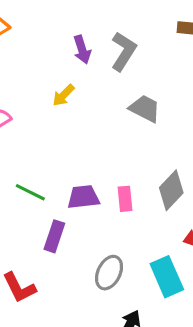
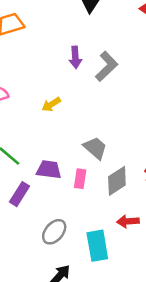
yellow arrow: (63, 95) -> (51, 104), moved
gray trapezoid: (145, 108) -> (95, 148), moved

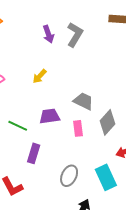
purple trapezoid: (49, 170) -> (50, 116), moved

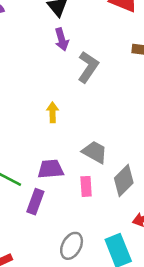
purple arrow: (48, 34) -> (62, 39), moved
yellow arrow: (40, 76) -> (53, 112), moved, turned 133
purple rectangle: (34, 153) -> (35, 202), moved

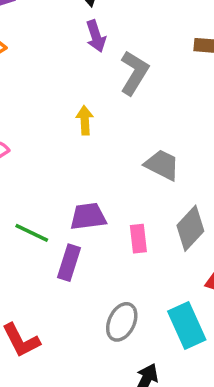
yellow arrow: (53, 112) -> (85, 120), moved
gray trapezoid: (95, 152) -> (162, 165), moved

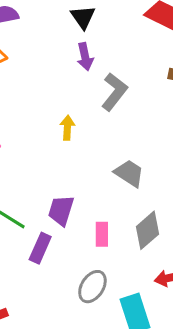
purple trapezoid: (88, 216) -> (61, 210), turned -72
gray ellipse: (122, 322) -> (92, 287), moved

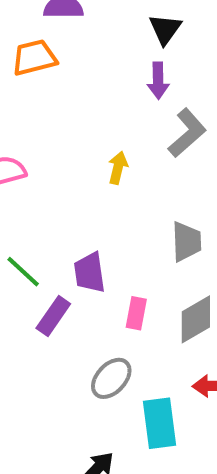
gray trapezoid: (129, 173) -> (186, 242), turned 44
purple trapezoid: (61, 210) -> (89, 273), turned -36

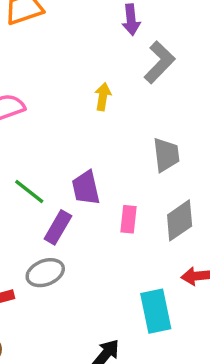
gray ellipse: (111, 378) -> (45, 273), moved, turned 30

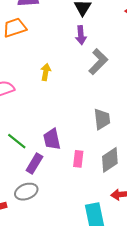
yellow arrow: (103, 97) -> (46, 72), moved

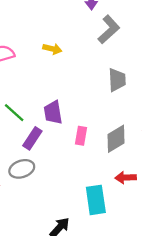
yellow arrow: (46, 72) -> (52, 49), moved, turned 91
gray trapezoid: (102, 119) -> (117, 80), moved

